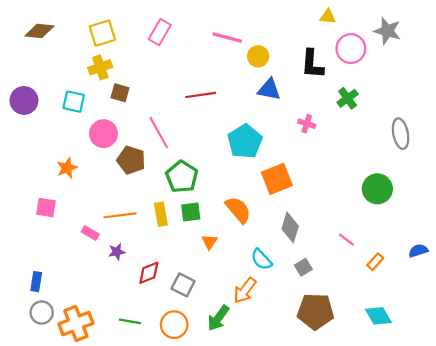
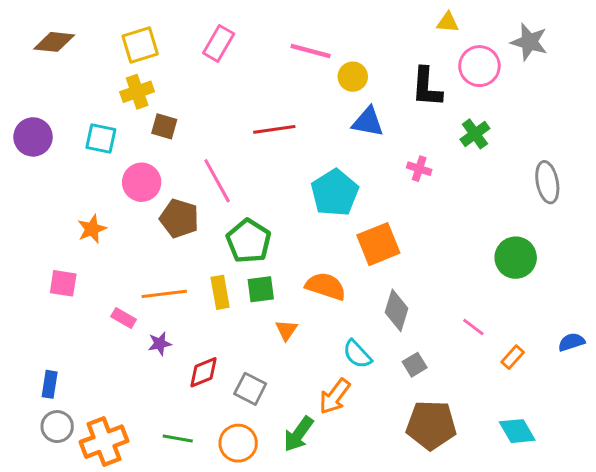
orange semicircle: (238, 210) -> (326, 286), turned -32

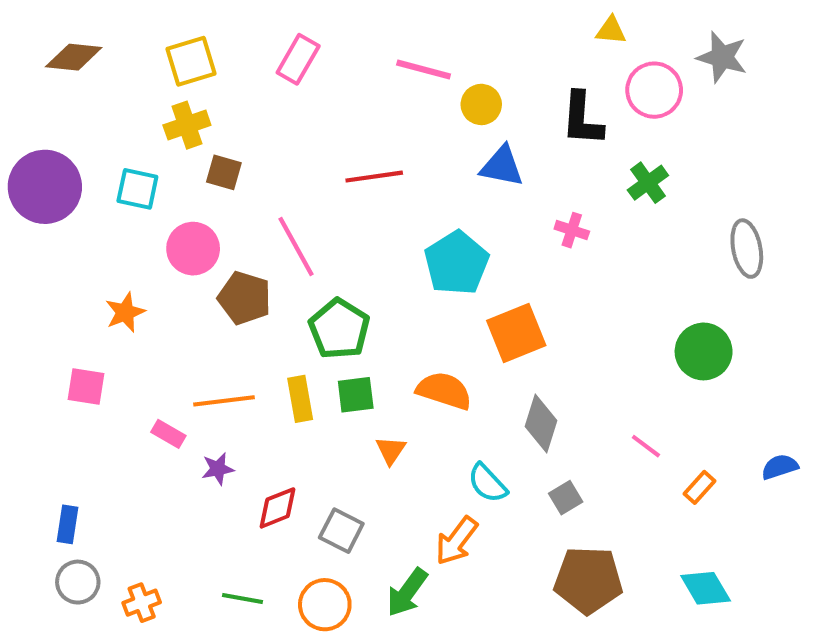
purple circle: (33, 137) -> (45, 187), size x1.4
orange cross: (104, 442) -> (142, 603), size x0.6

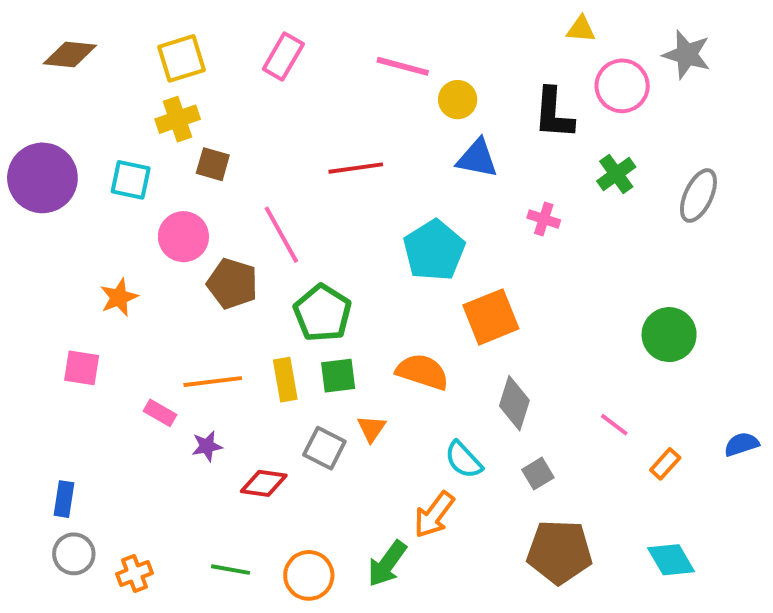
gray ellipse: (747, 249) -> (698, 196), moved, turned 36
red diamond: (277, 508) -> (264, 483), turned 30
gray square: (341, 531) -> (324, 448), moved

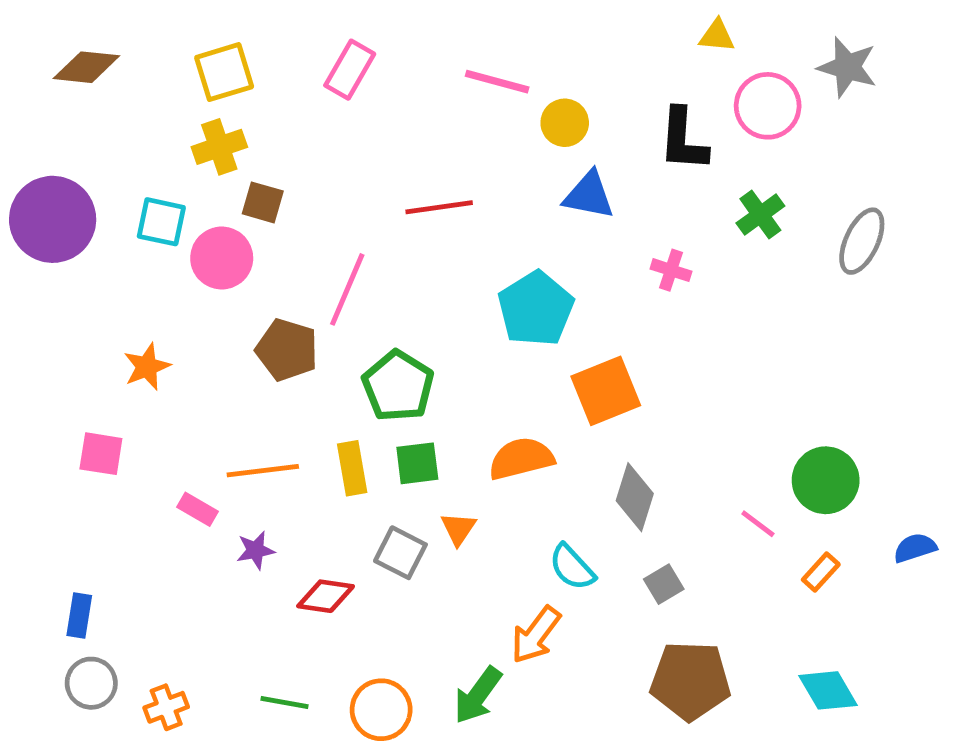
pink line: (281, 235) -> (347, 289), turned 52
pink circle: (183, 237) -> (222, 258), moved
green circle: (669, 335) -> (826, 480), moved
orange semicircle: (422, 372) -> (521, 459), turned -32

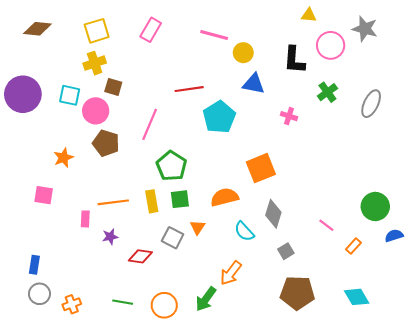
cyan pentagon: (536, 309) -> (219, 117), moved
brown pentagon: (287, 350) -> (106, 143), moved
green circle: (826, 480) -> (375, 207), moved
pink rectangle: (198, 509) -> (85, 219), turned 63
cyan semicircle: (572, 567) -> (244, 231), moved

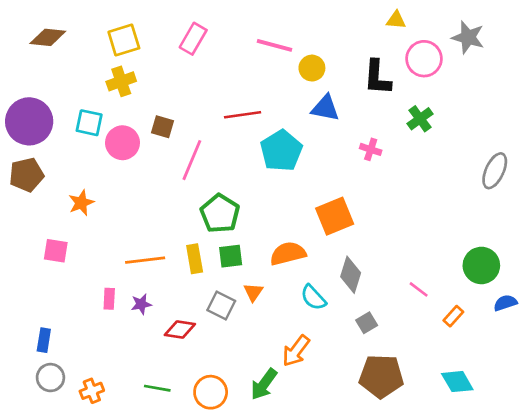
brown square: (113, 87) -> (163, 127), moved
gray ellipse: (371, 104) -> (495, 171), moved
brown pentagon: (106, 143) -> (26, 175), moved, turned -30
pink rectangle: (85, 219) -> (109, 299), moved

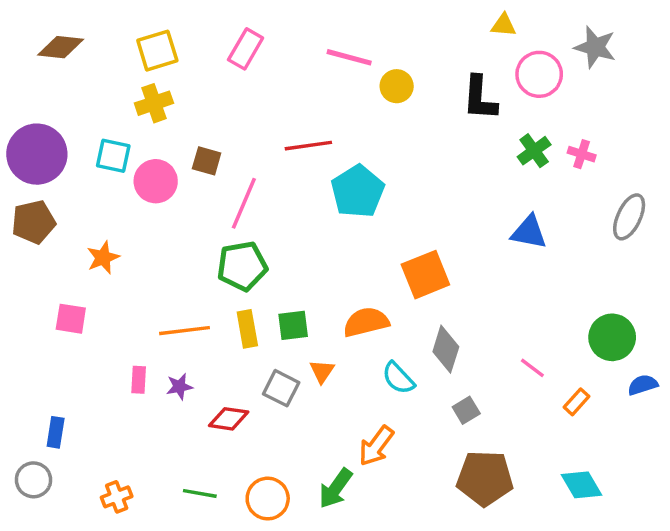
blue triangle: (325, 108) -> (529, 232), moved
pink cross: (371, 149) -> (582, 154), moved
green pentagon: (220, 213) -> (242, 266), moved, turned 30
gray circle: (50, 378) -> (33, 480), moved

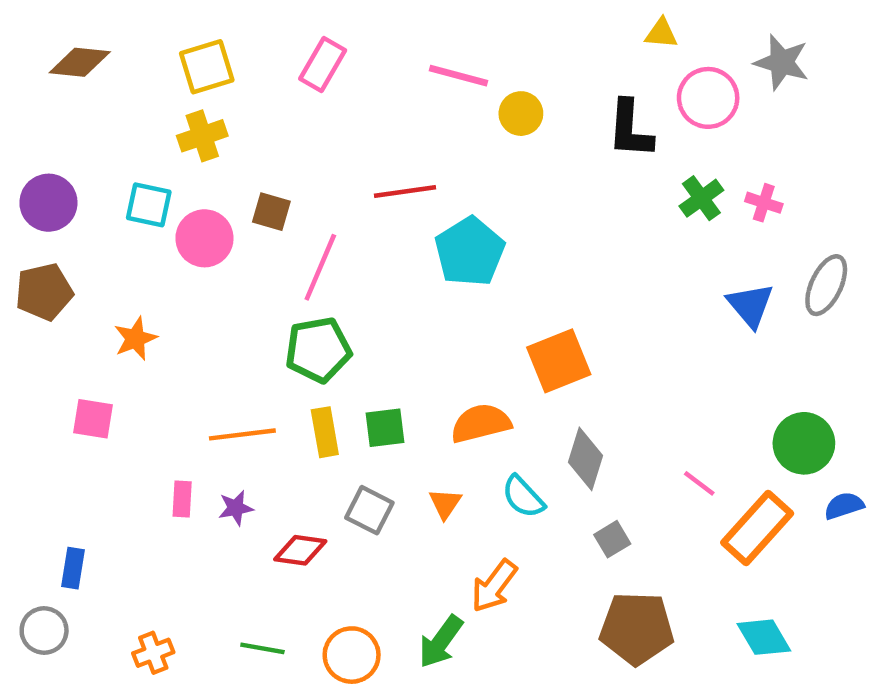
purple circle: (37, 154) -> (48, 203), size x0.7
blue triangle: (529, 232) -> (750, 305), moved, turned 39
orange triangle: (322, 371) -> (445, 503), moved
orange rectangle: (576, 402) -> (757, 528), size x2.0

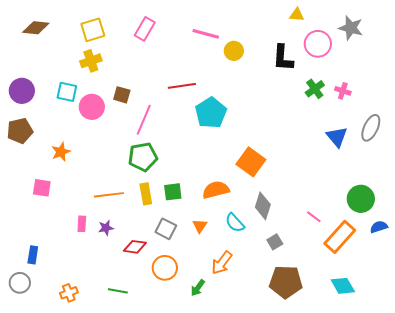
orange square: (559, 361) -> (251, 162), turned -32
green arrow: (441, 642) -> (198, 288), size x0.7
orange circle: (352, 655) -> (165, 268), moved

